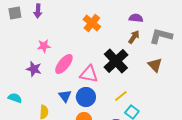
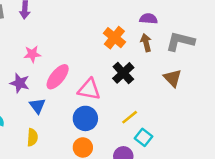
orange cross: (92, 23) -> (114, 38), moved
brown arrow: (134, 37) -> (146, 43), turned -48
black cross: (116, 61) -> (123, 73), size x0.7
blue triangle: (65, 96) -> (37, 106), moved

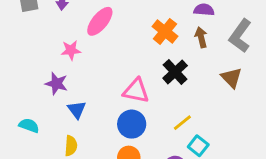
gray L-shape: (180, 41) -> (240, 36), turned -68
pink ellipse: (58, 77) -> (100, 21), moved

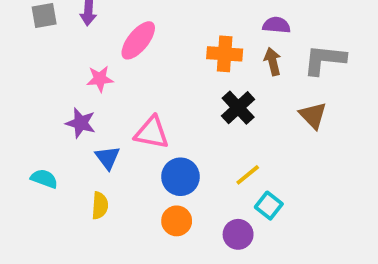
orange cross: (165, 31) -> (225, 54), turned -35
gray L-shape: (240, 36) -> (324, 60), turned 60
pink triangle: (136, 91) -> (152, 133), moved

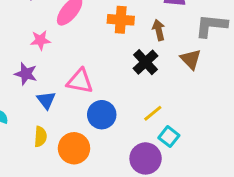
orange cross: (225, 54) -> (121, 20), moved
brown arrow: (273, 62) -> (159, 30), moved
brown triangle: (313, 115) -> (191, 59), moved
orange circle: (177, 221) -> (74, 148), moved, size x1.4
purple circle: (238, 234) -> (146, 158), size x1.4

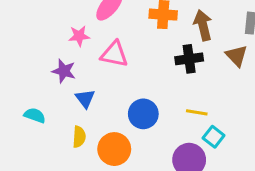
brown arrow: (159, 30) -> (203, 25), size x1.4
black cross: (146, 62) -> (189, 59), turned 35
pink triangle: (80, 81) -> (114, 54), moved
yellow line: (153, 113) -> (197, 112), turned 48

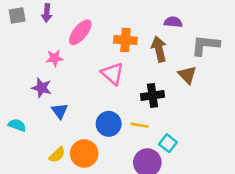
pink triangle: (114, 54) -> (113, 74), moved, turned 30
black cross: (189, 59) -> (152, 95), moved
yellow line: (197, 112) -> (140, 125), moved
yellow semicircle: (79, 137) -> (57, 155), moved, turned 42

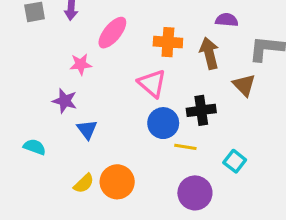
blue circle: (109, 124) -> (163, 123), moved
cyan square: (168, 143) -> (235, 161), moved

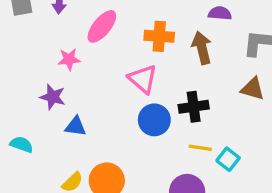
brown triangle: (244, 85) -> (253, 89), moved, turned -30
blue triangle: (87, 129) -> (76, 126), turned -45
yellow line: (185, 147) -> (200, 148), moved

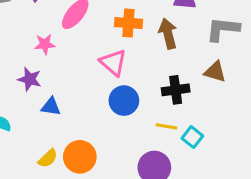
black cross: (194, 107) -> (176, 90), moved

